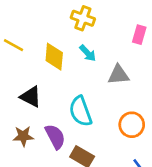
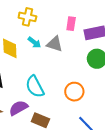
gray triangle: (118, 75) -> (55, 44), moved, turned 30
purple semicircle: (55, 137) -> (18, 108), turned -84

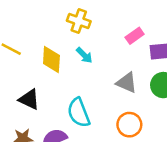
pink rectangle: (71, 24) -> (135, 36), turned 40
gray triangle: (55, 44) -> (127, 83), moved

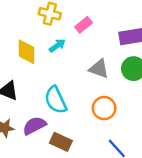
pink rectangle: (135, 36) -> (84, 25), moved
cyan arrow: (84, 55) -> (57, 46), turned -77

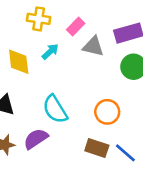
gray triangle: (99, 69) -> (93, 46), moved
brown rectangle: (61, 142) -> (97, 148), moved

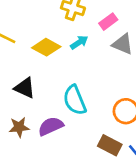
yellow diamond: (19, 62) -> (46, 47), turned -64

